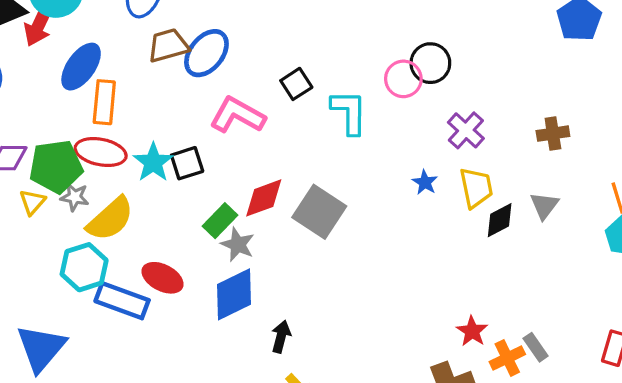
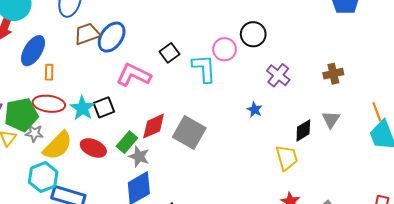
pink circle: (403, 79) -> (225, 49), moved
orange rectangle: (104, 102) -> (49, 72), size x0.6
yellow trapezoid: (476, 188) -> (287, 158), moved
red ellipse: (163, 278) -> (93, 148), moved

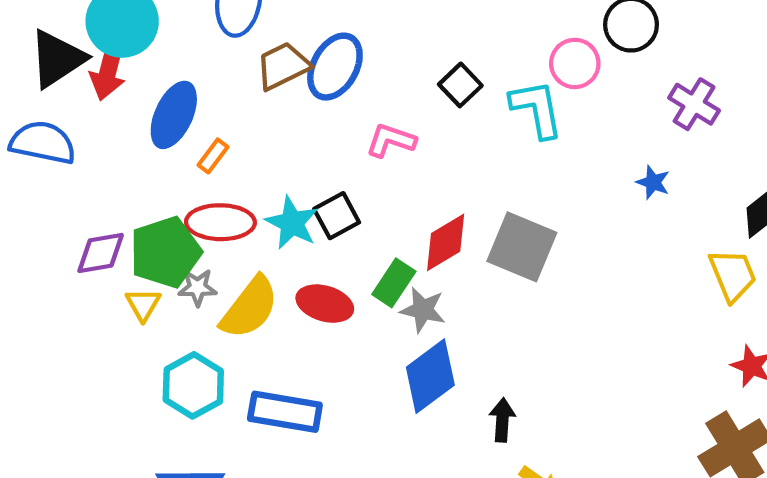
orange rectangle: (49, 72) -> (213, 156), turned 42
pink L-shape: (134, 75) -> (391, 140), size x0.7
cyan hexagon: (43, 177) -> (193, 385), moved

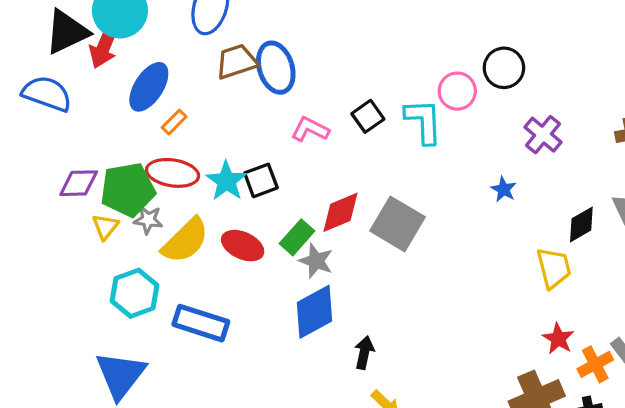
blue ellipse: (335, 67) -> (276, 68), turned -54
black square: (460, 85) -> (368, 116), moved

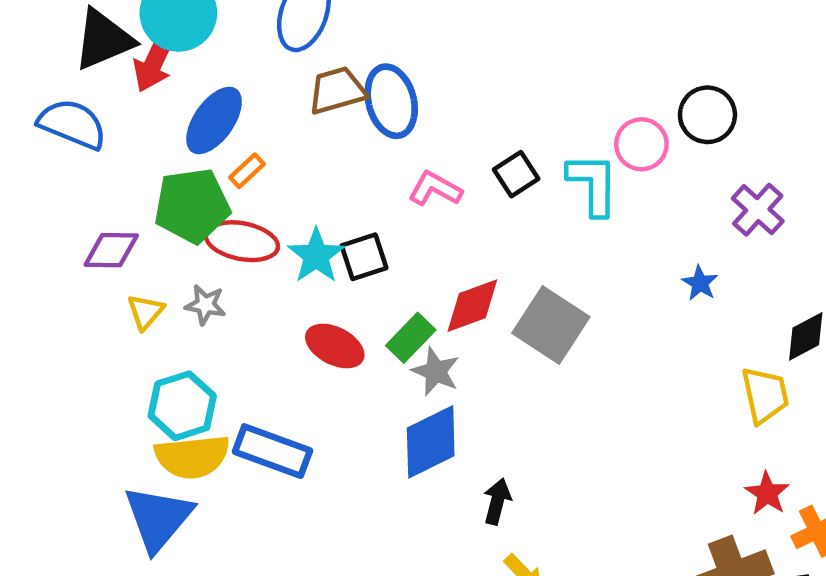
green pentagon: (128, 190) -> (192, 206), moved
yellow semicircle: (185, 241) -> (192, 457), moved, turned 36

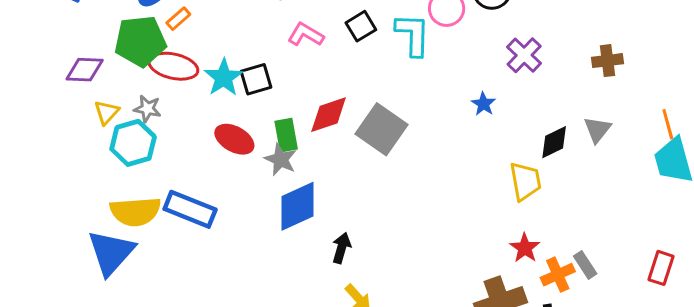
green rectangle: (411, 338) -> (286, 135), turned -56
gray star: (436, 371) -> (281, 159), moved
cyan hexagon: (182, 406) -> (133, 143), moved

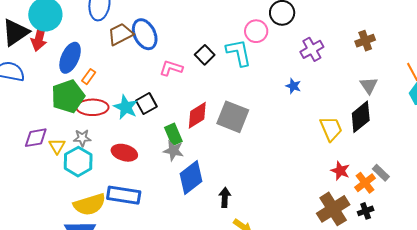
purple cross: (524, 55) -> (312, 49), turned 30
purple diamond: (85, 70) -> (36, 138), moved
red ellipse: (234, 139) -> (124, 153), moved
black diamond: (554, 142) -> (361, 117), moved, size x1.4

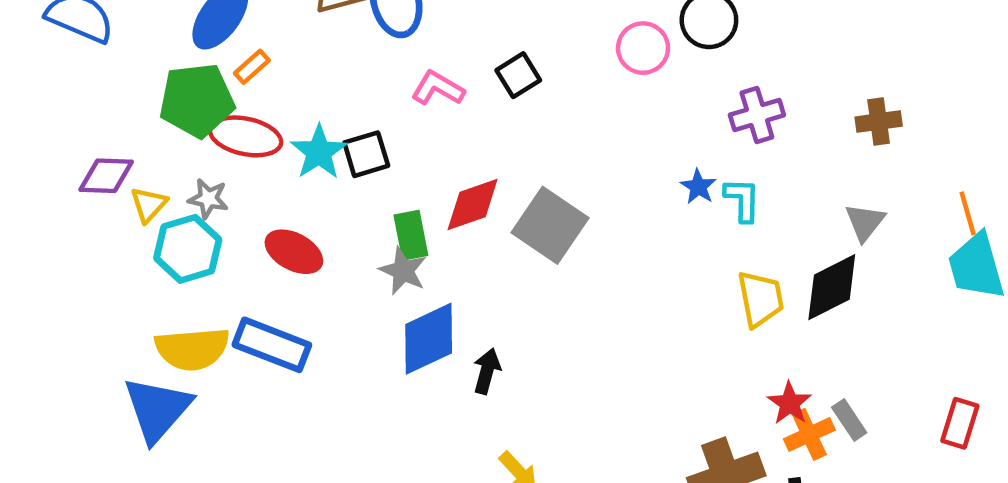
cyan L-shape: (239, 53) -> (742, 200), moved, size x0.7
red star: (340, 171) -> (790, 403), moved
black arrow: (225, 197) -> (487, 371), moved

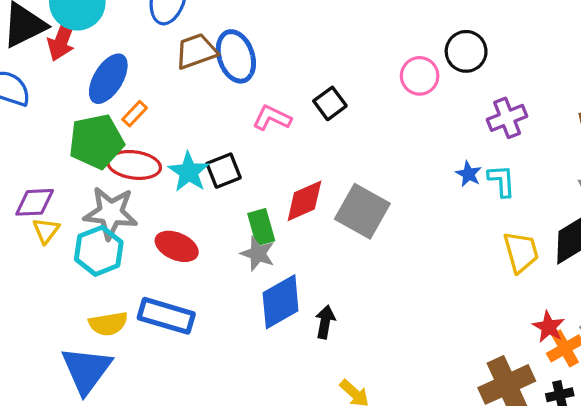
gray star: (208, 199) -> (111, 213), size x1.8
yellow triangle: (149, 205) -> (46, 231), moved
yellow semicircle: (192, 349) -> (108, 324), size x0.7

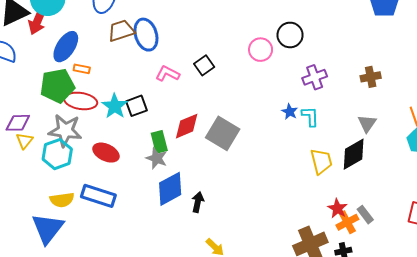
orange rectangle: (135, 114) -> (82, 69), turned 56

